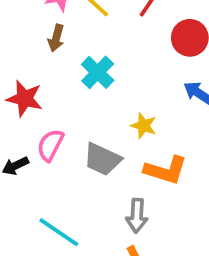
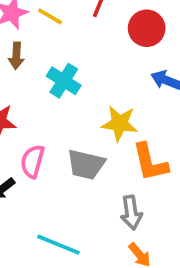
yellow star: (144, 126) -> (120, 123), size x1.4
orange L-shape: (166, 170) -> (150, 162), turned 72

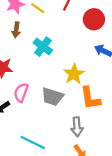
yellow star: (120, 123) -> (74, 74), turned 30

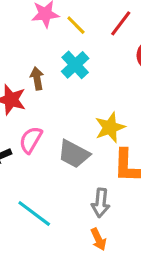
brown arrow: (16, 30) -> (37, 78), moved, turned 152
cyan cross: (43, 47) -> (75, 65), moved

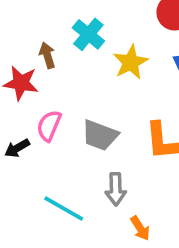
yellow star: (110, 127) -> (131, 62), moved
gray arrow: (101, 203) -> (116, 189), moved

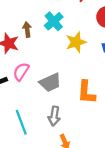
gray trapezoid: (100, 135) -> (50, 82), turned -55
cyan line: (64, 208) -> (21, 122), turned 30

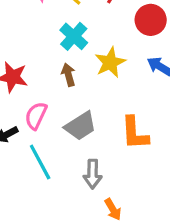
brown arrow: (27, 30) -> (68, 75), moved
cyan line: (21, 122) -> (40, 162), moved

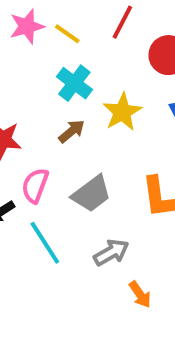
brown arrow: (68, 75) -> (72, 131), turned 70
gray arrow: (93, 174) -> (111, 252), turned -116

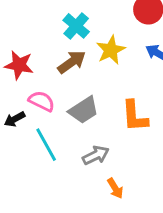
brown arrow: (72, 131) -> (72, 62), size x1.4
pink semicircle: (35, 185) -> (42, 101), turned 92

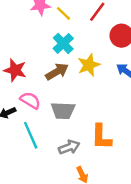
gray trapezoid: (84, 110) -> (63, 111), turned 30
orange L-shape: (135, 116) -> (101, 137), moved

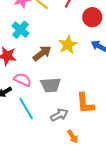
cyan cross: (63, 43) -> (20, 30), moved

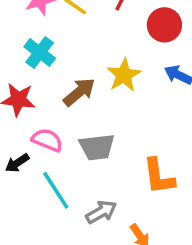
gray arrow: (59, 115) -> (101, 212), moved

